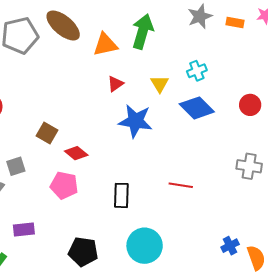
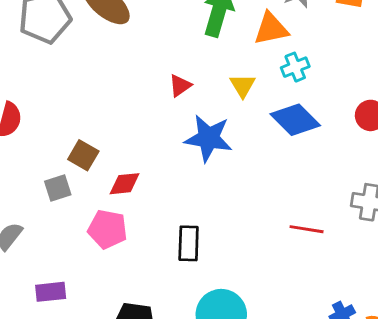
orange triangle: (105, 45) -> (271, 29), moved
red diamond: (76, 153) -> (125, 184), turned -45
gray square: (16, 166) -> (58, 188), moved
red line: (181, 185) -> (307, 229), moved

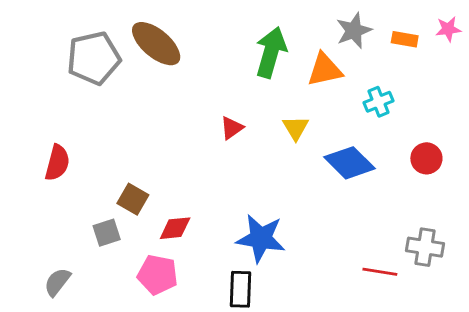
cyan cross: (295, 67) -> (378, 102), moved
blue star: (208, 138) -> (261, 238), moved
red line: (307, 229) -> (380, 272), moved

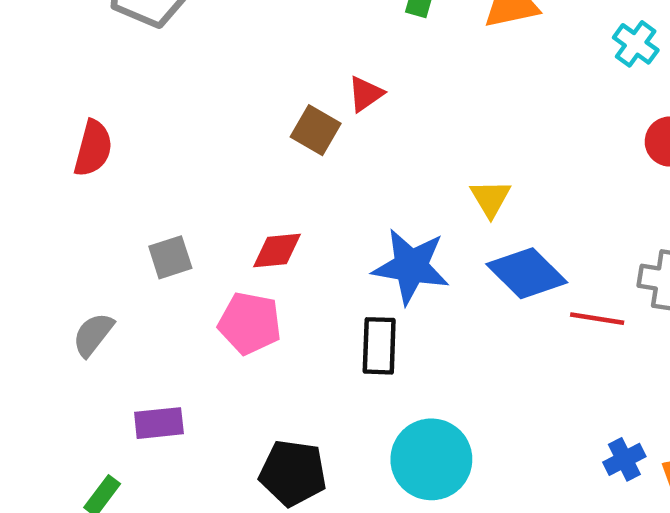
cyan cross: (378, 102) -> (636, 44), moved, turned -32
yellow triangle: (296, 128) -> (490, 198), moved
blue diamond: (349, 163) -> (527, 273), moved
brown square: (133, 199) -> (316, 130), moved

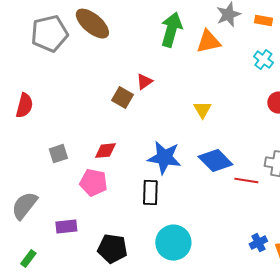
yellow triangle: (490, 198) -> (202, 110), moved
gray semicircle: (93, 335) -> (24, 206), moved, size x1.4
purple rectangle: (159, 423) -> (66, 227), moved

